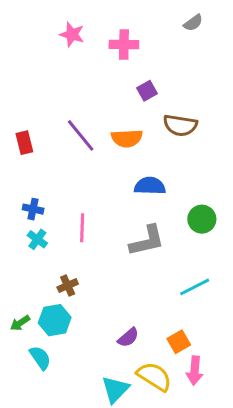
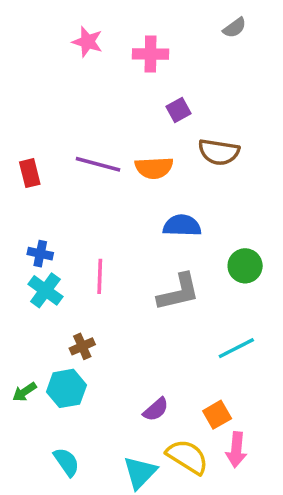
purple line: (81, 135) -> (98, 164), turned -36
cyan cross: (37, 239) -> (45, 290), size x1.4
cyan semicircle: (40, 358) -> (66, 462), moved

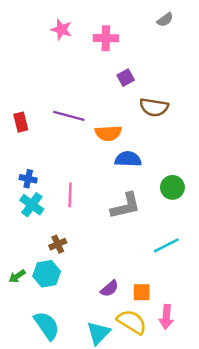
orange semicircle: (154, 168) -> (108, 133), moved
orange square: (217, 415) -> (142, 292), moved, turned 30
cyan semicircle: (66, 462) -> (47, 326), size x1.4

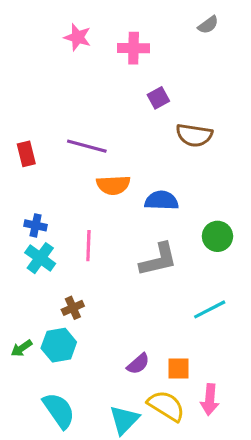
orange semicircle: (108, 133) -> (113, 185), moved

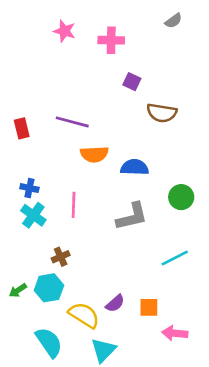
purple square: (158, 98) -> (132, 82), turned -36
pink arrow: (210, 400) -> (175, 333), turned 90
yellow semicircle: (166, 406) -> (84, 315), moved

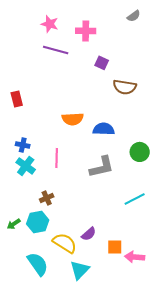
purple line: (72, 122) -> (56, 50), moved
orange square: (149, 307) -> (115, 247), moved

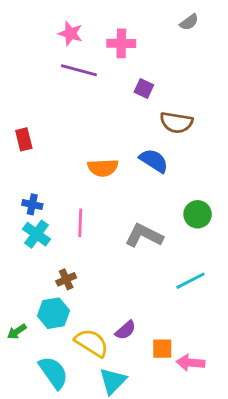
blue semicircle: (104, 129) -> (154, 161), moved, turned 30
gray L-shape: (102, 167) -> (144, 235), turned -140
green arrow: (14, 224) -> (17, 332), moved

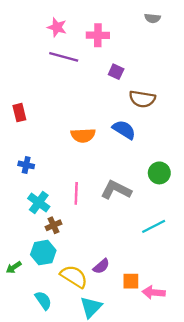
gray semicircle: (189, 22) -> (152, 18), turned 42
pink line: (80, 223) -> (76, 193), moved
cyan cross: (37, 234) -> (39, 203), moved
cyan semicircle: (53, 373) -> (43, 300), size x0.7

